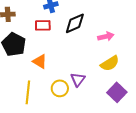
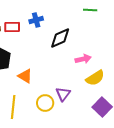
red rectangle: (43, 25) -> (12, 27), moved
pink arrow: (106, 36) -> (83, 59), moved

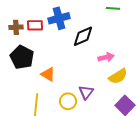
blue cross: (36, 20) -> (59, 18), size x1.5

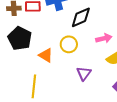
yellow circle: (68, 101) -> (69, 44), moved

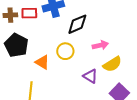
purple triangle: (84, 73) -> (90, 76), moved, turned -35

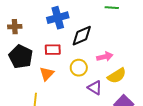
red rectangle: (29, 13) -> (53, 50), moved
yellow circle: (65, 51) -> (79, 68), moved
orange triangle: (42, 62) -> (47, 74), turned 42

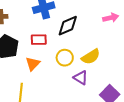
pink arrow: (105, 57) -> (111, 18), moved
yellow semicircle: (117, 76) -> (91, 57), moved

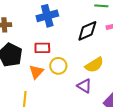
black diamond: (68, 26) -> (87, 31), moved
yellow circle: (65, 58) -> (58, 66), moved

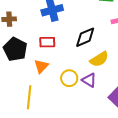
black diamond: (87, 31) -> (85, 37), moved
yellow circle: (58, 66) -> (69, 78), moved

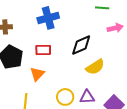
yellow circle: (69, 78) -> (65, 97), moved
purple triangle: (89, 80) -> (87, 97), moved, turned -35

